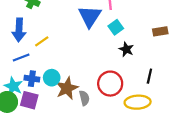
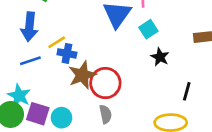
cyan circle: (52, 78) -> (62, 118), moved
blue cross: (32, 79) -> (67, 53), moved
red circle: (110, 84) -> (105, 83), moved
brown star: (67, 88) -> (82, 75), moved

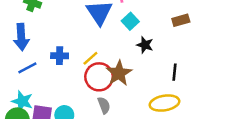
yellow line: (57, 42) -> (90, 58), moved
brown star: (82, 75) -> (119, 73), moved

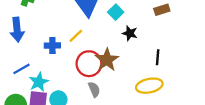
yellow line: (90, 58) -> (76, 36), moved
blue line: (27, 68) -> (21, 69), moved
cyan star: (22, 101) -> (39, 82), moved, turned 30

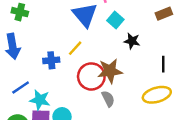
brown star: (107, 60) -> (110, 71), turned 30
cyan star: (39, 82) -> (40, 100), turned -30
gray semicircle: (94, 89) -> (108, 99), moved

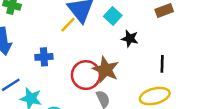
yellow line: (75, 48) -> (68, 25), moved
brown star: (110, 71) -> (106, 70), turned 30

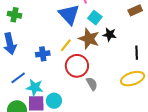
yellow line: (68, 25) -> (66, 45), moved
brown star: (106, 70) -> (89, 39), moved

